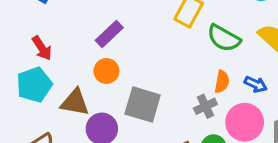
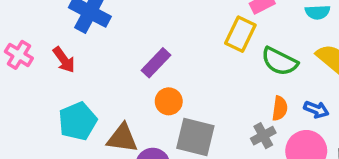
red arrow: (42, 48) -> (64, 60), moved
orange circle: (106, 71) -> (169, 101), moved

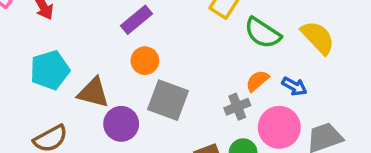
orange semicircle: (280, 108) -> (257, 81), turned -145

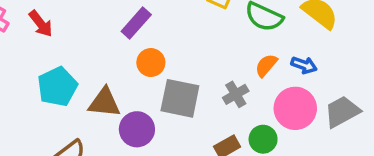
gray cross: (237, 107) -> (236, 94), moved

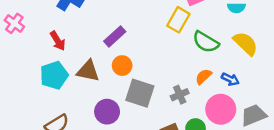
red arrow: (41, 24) -> (58, 41), moved
brown triangle: (104, 102) -> (88, 71), moved

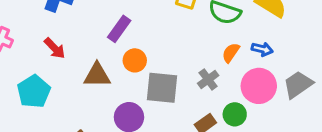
cyan pentagon: (54, 75) -> (34, 91), moved

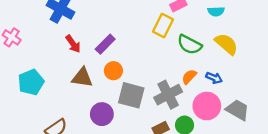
red arrow: (55, 48) -> (73, 44), moved
gray cross: (208, 79) -> (168, 95), size x1.6
gray trapezoid: (298, 85) -> (238, 110), turned 55

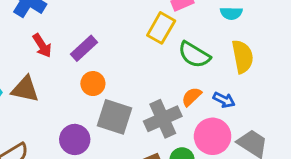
yellow semicircle: (226, 44) -> (243, 57), turned 35
brown triangle: (82, 78) -> (25, 89), moved

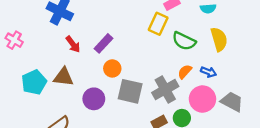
purple circle: (75, 139) -> (94, 99), moved

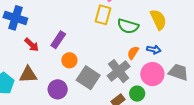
gray square: (130, 91) -> (88, 78), turned 30

